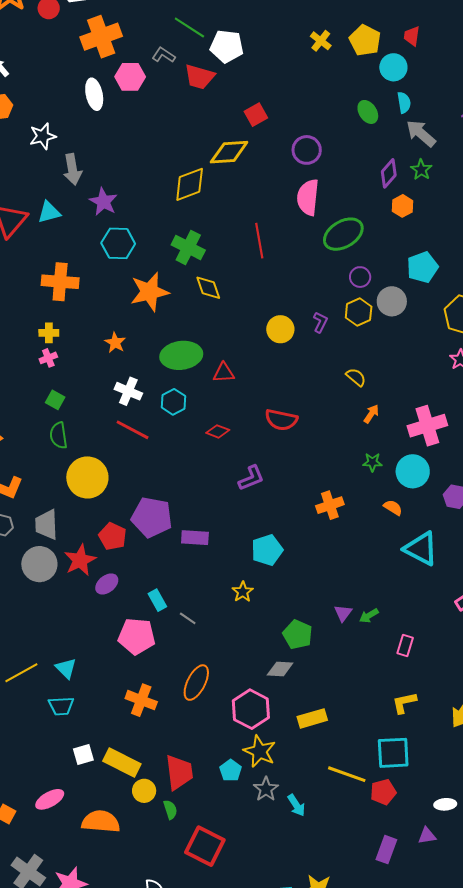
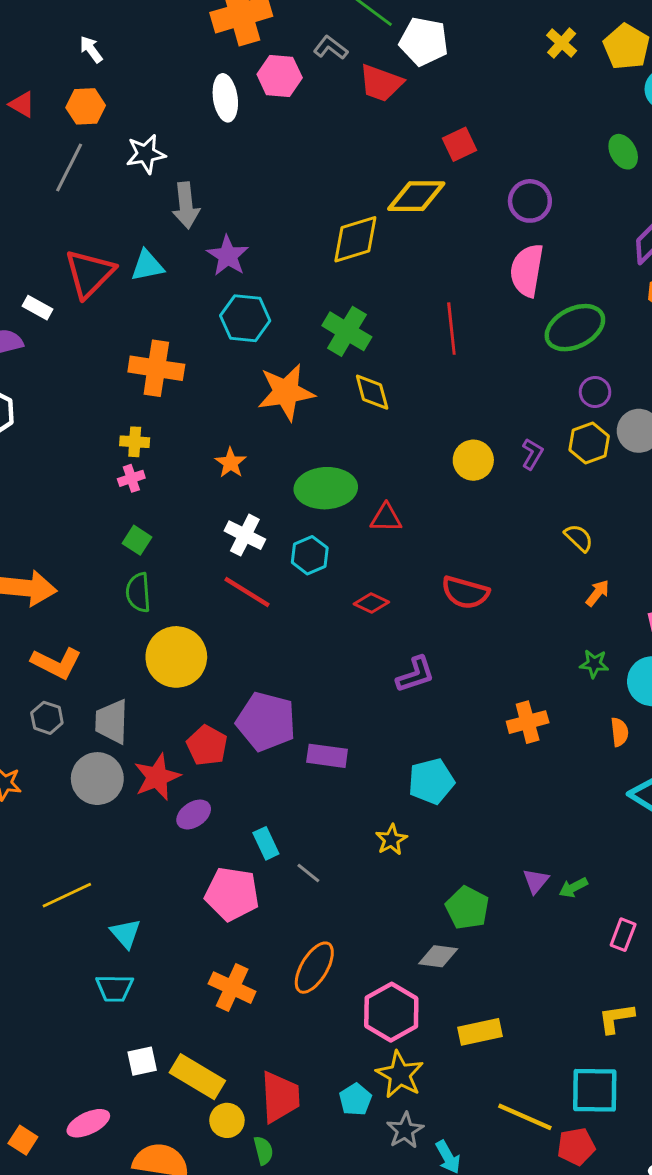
orange semicircle: (393, 508) -> (619, 732), turned 48
yellow line: (21, 673) -> (67, 895), moved

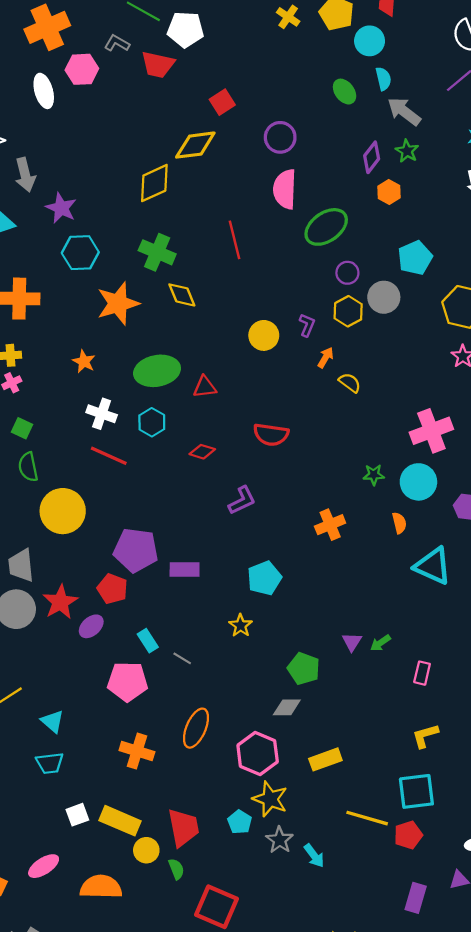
orange arrow: (597, 593) -> (326, 358), moved
red pentagon: (207, 745) -> (112, 589), moved

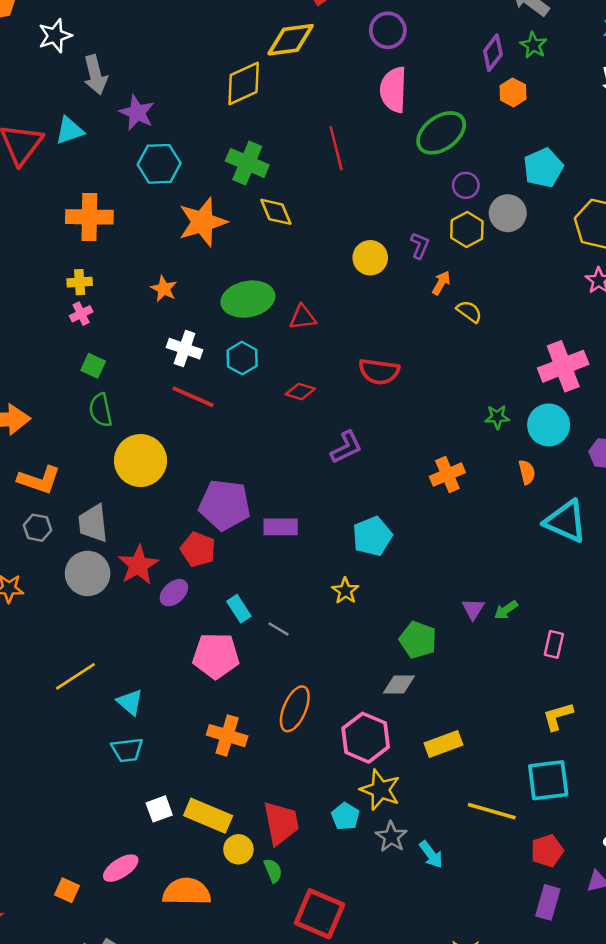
red pentagon: (408, 835) -> (547, 851), moved

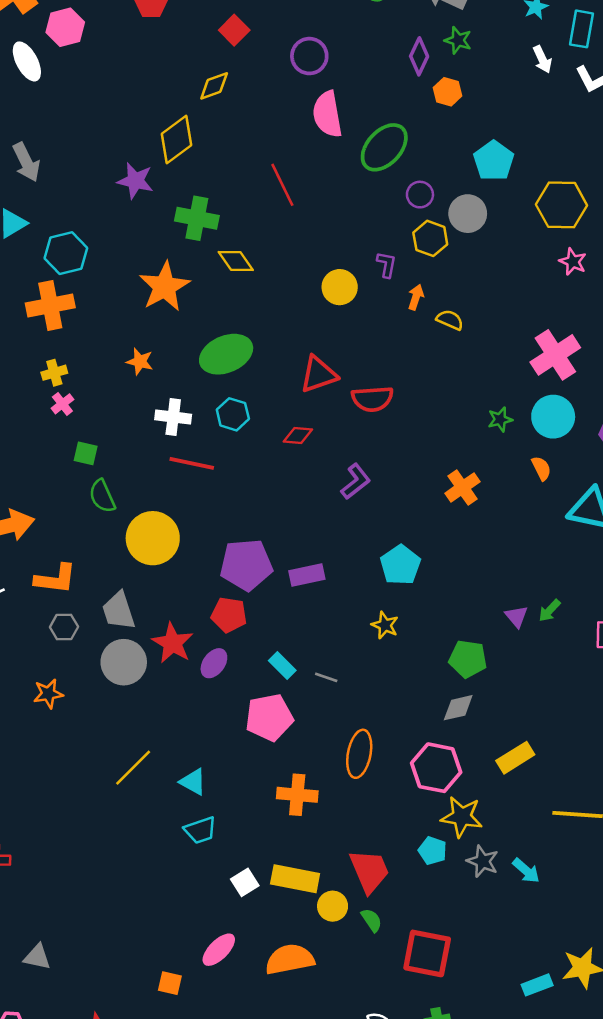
yellow diamond: (291, 40) -> (214, 86), size x0.7
purple star: (137, 113) -> (135, 181), moved
cyan hexagon: (159, 164) -> (66, 253), moved
red triangle: (303, 317) -> (318, 374), moved, size x1.4

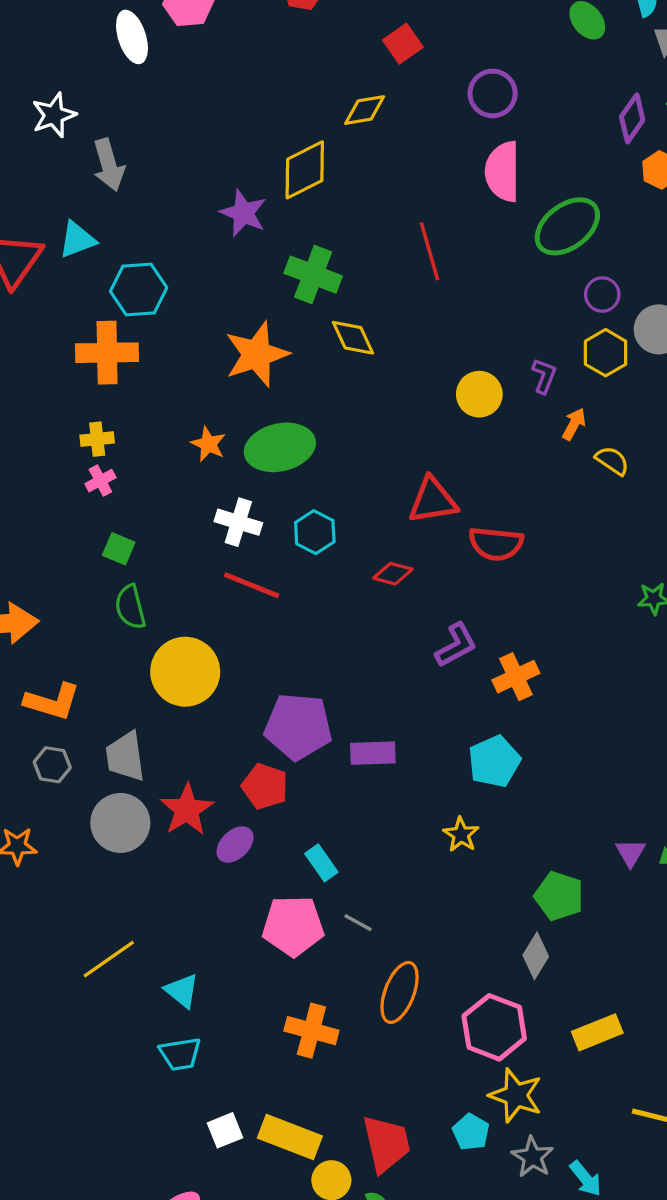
green ellipse: (226, 354) -> (280, 447), moved
orange cross: (462, 487) -> (516, 677), moved
gray line: (326, 677) -> (358, 923), moved
gray diamond: (458, 708) -> (536, 956), turned -56

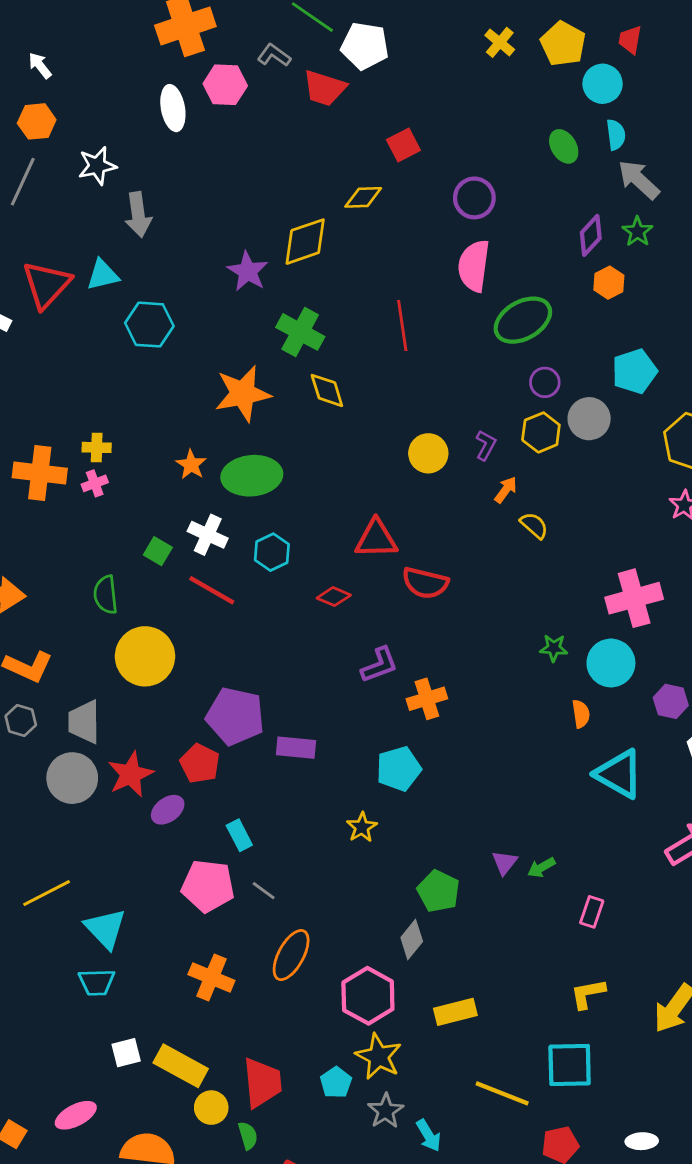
orange cross: (107, 353) -> (40, 473), moved
green square: (119, 549) -> (158, 551), moved
cyan triangle: (182, 991) -> (105, 928), size x1.4

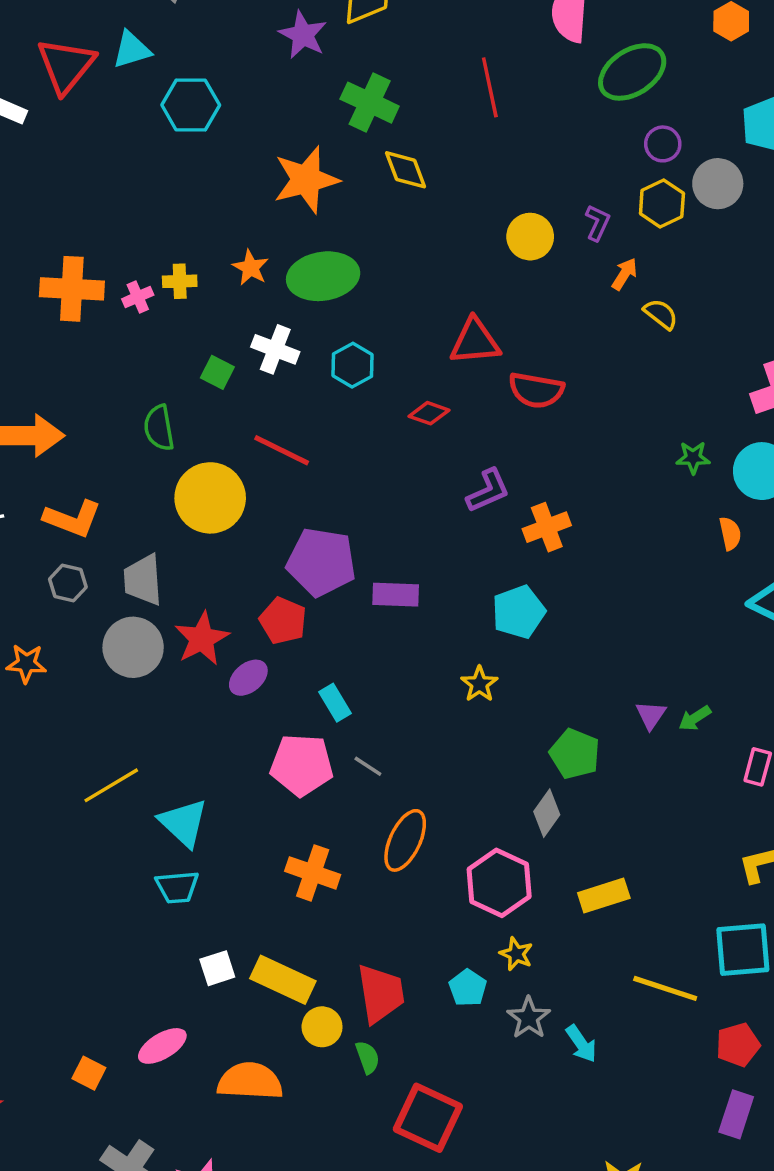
yellow cross: (97, 447) -> (180, 281), moved
red line: (212, 590) -> (282, 450), moved
yellow star: (379, 1056) -> (516, 954), size x0.6

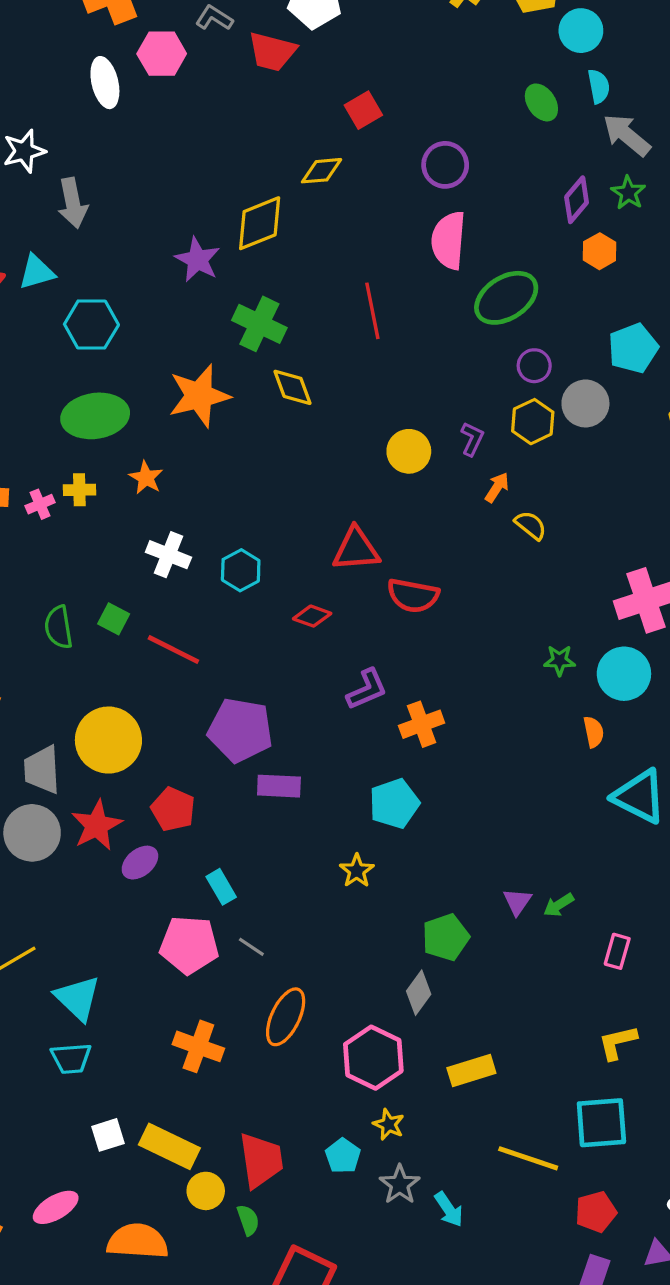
green ellipse: (323, 276) -> (95, 416), moved
green square: (217, 372) -> (114, 619), moved
yellow circle: (210, 498) -> (108, 740), moved
purple pentagon: (321, 562) -> (240, 730), moved
green pentagon: (575, 754) -> (446, 937), turned 30

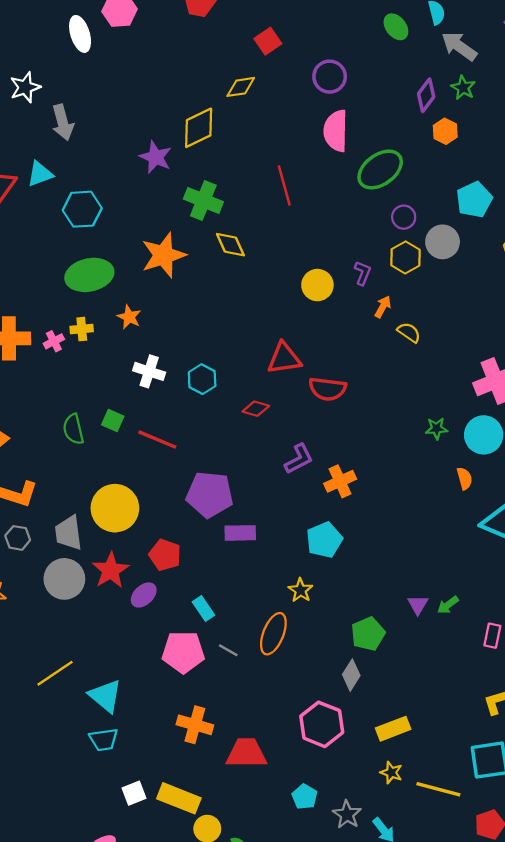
orange ellipse: (286, 1017) -> (273, 634), moved
yellow star: (389, 1124) -> (391, 772), moved
red trapezoid: (261, 1160) -> (246, 753), moved, turned -78

